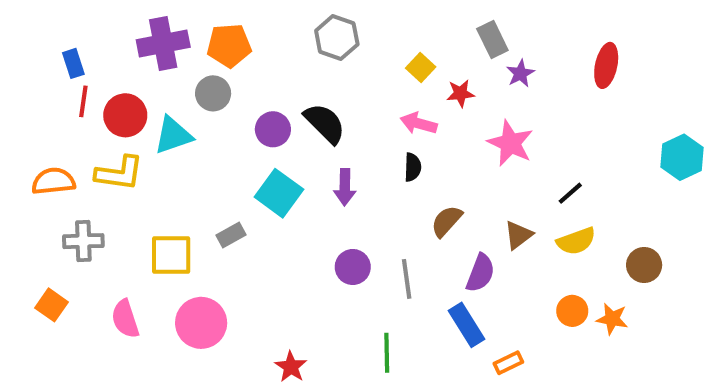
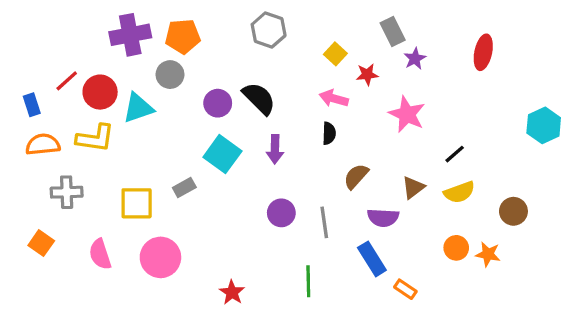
blue rectangle: (73, 63) -> (32, 105), moved
red line: (83, 101) -> (67, 81), turned 40
purple semicircle: (480, 273) -> (383, 218), turned 72
orange rectangle: (508, 363) -> (405, 289), turned 60

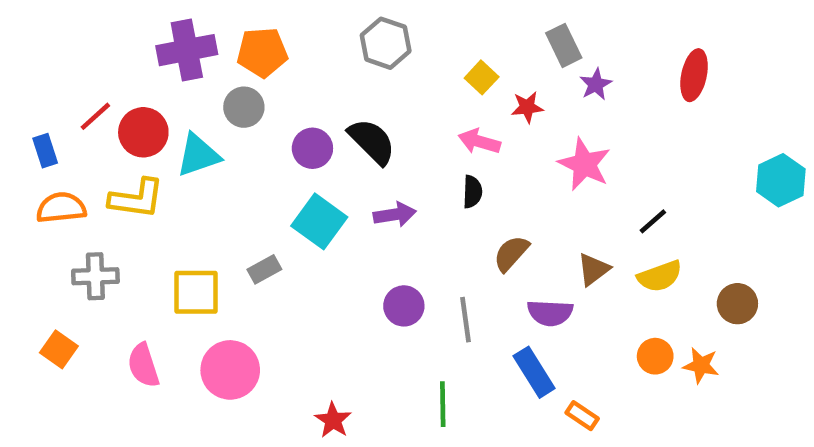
purple arrow: (275, 149) -> (395, 215), turned -100

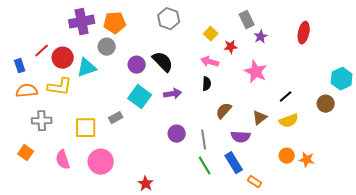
brown circle: (737, 304) -> (326, 104), moved
green line: (443, 404) -> (205, 166), moved, turned -30

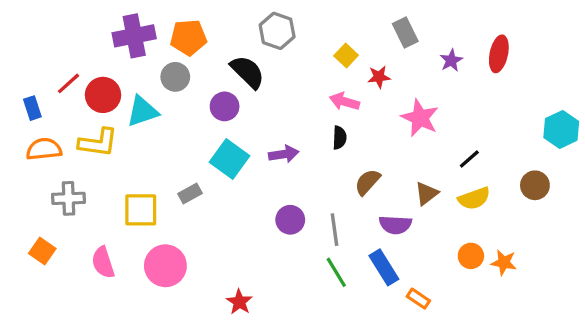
purple star: (261, 37) -> (451, 60), moved
black semicircle: (163, 62) -> (248, 72), moved
brown circle: (326, 104) -> (535, 185), moved

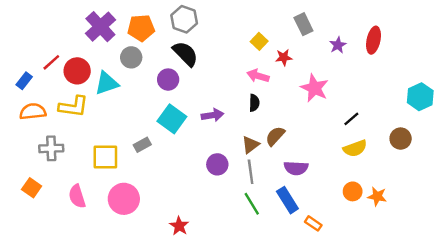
gray hexagon: (277, 31) -> (184, 19), moved
purple cross: (134, 36) -> (100, 27), turned -32
blue rectangle: (32, 108) -> (24, 81), turned 56
brown triangle: (427, 193) -> (251, 145), moved

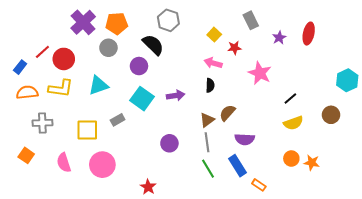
gray hexagon: (184, 19) -> (168, 20), moved
cyan triangle: (107, 83) -> (98, 85), moved
purple circle: (217, 164) -> (169, 143), moved

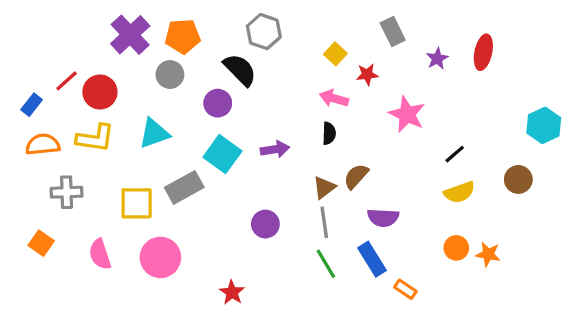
gray rectangle: (118, 120) -> (184, 187), size x1.6

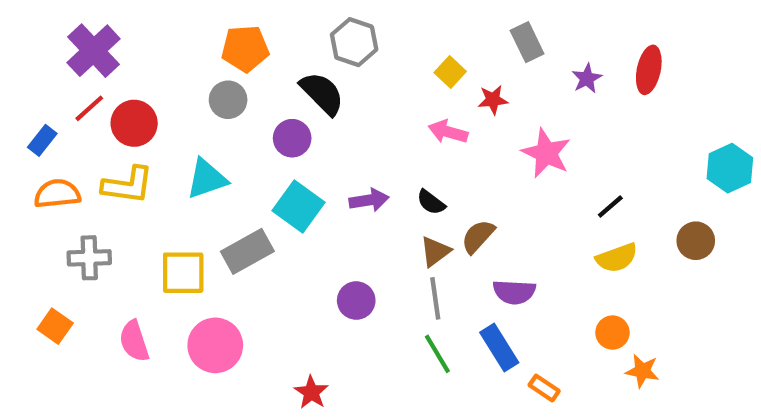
purple cross: (130, 35) -> (94, 51), moved
black semicircle: (329, 133) -> (431, 202), moved, turned 125
orange star: (488, 254) -> (642, 371), moved

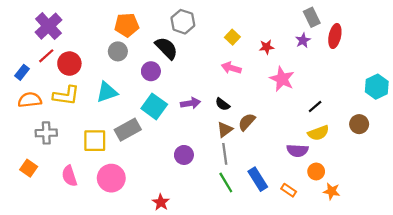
gray rectangle: (527, 42) -> (312, 17), moved
red star: (493, 100) -> (267, 47), moved
purple semicircle: (514, 292) -> (297, 151), moved
orange rectangle: (544, 388) -> (289, 190), moved

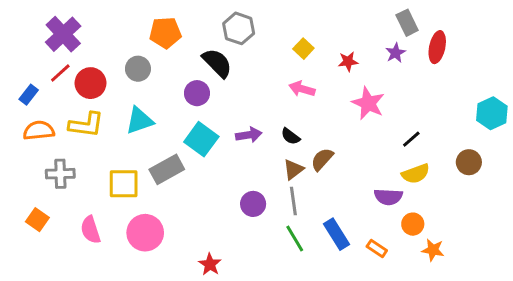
gray circle: (118, 51) -> (138, 69), moved
purple circle: (184, 155) -> (253, 204), moved

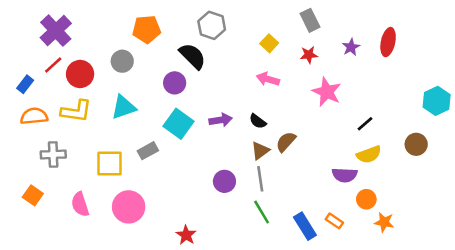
gray rectangle: (407, 23) -> (310, 20), moved
gray rectangle: (167, 169) -> (148, 151), size x0.7
blue rectangle: (337, 234) -> (305, 226), moved

